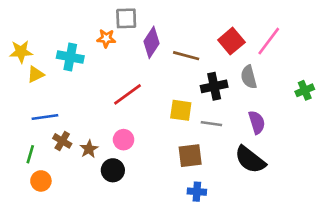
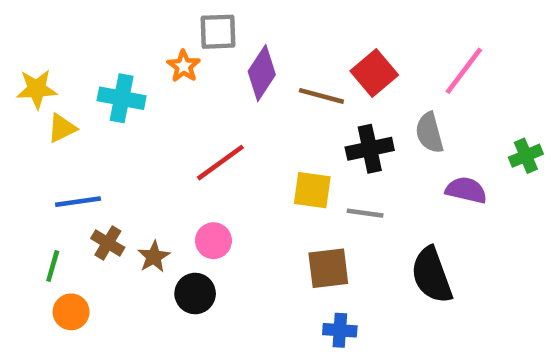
orange star: (106, 38) -> (184, 66), turned 30
red square: (231, 41) -> (374, 73), moved
purple semicircle: (257, 122) -> (466, 190), moved, turned -60
black semicircle: (250, 160) -> (432, 275), turned 32

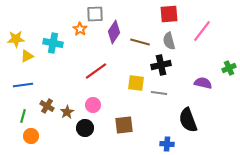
red square: (374, 73) -> (169, 14), moved, turned 36
gray semicircle: (429, 133) -> (169, 41), moved
blue line: (78, 202) -> (23, 85), moved
brown square: (328, 268) -> (124, 125), moved
blue cross: (340, 330) -> (167, 144), moved

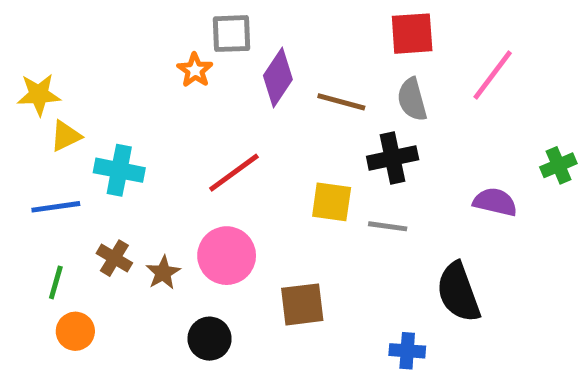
cyan cross: (53, 43) -> (119, 170), moved
pink circle: (93, 105) -> (227, 256), size x1.5
black circle: (85, 128) -> (210, 339), moved

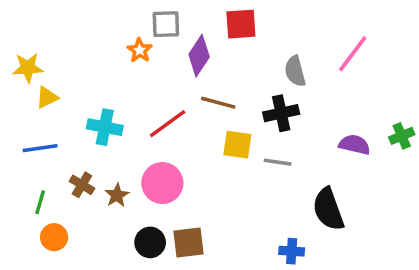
red square: (412, 34) -> (241, 24), moved
brown line: (341, 102) -> (218, 103), moved
green cross: (558, 165) -> (402, 136), moved
cyan cross: (119, 170) -> (105, 127), moved
brown square: (302, 304) -> (189, 242), moved

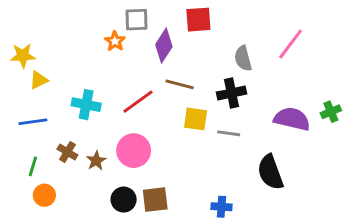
purple semicircle: (354, 145) -> (292, 119), size x1.4
blue cross: (292, 251) -> (221, 207), moved

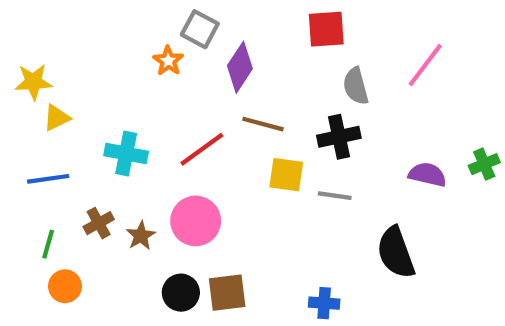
gray square: (137, 20) -> (200, 29), turned 30
red square: (198, 20) -> (326, 29), moved
purple semicircle: (292, 119) -> (427, 175), size x0.7
brown cross: (67, 152) -> (99, 223), turned 30

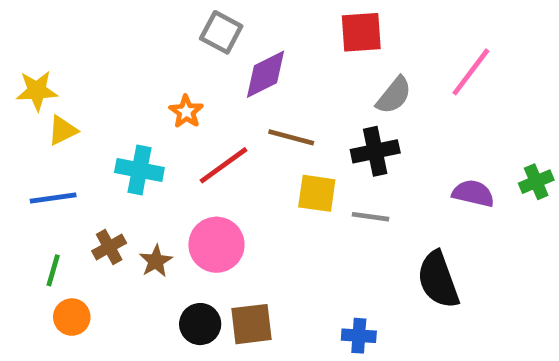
orange star: (168, 61) -> (186, 112), moved
purple diamond: (240, 67) -> (265, 74), turned 30
gray semicircle: (356, 86) -> (394, 95), turned -126

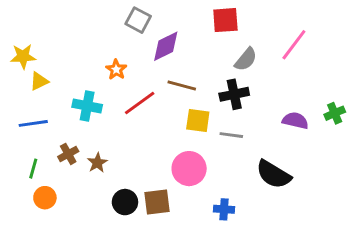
pink circle: (216, 245) -> (189, 169), moved
black semicircle: (438, 280) -> (274, 174), turned -39

